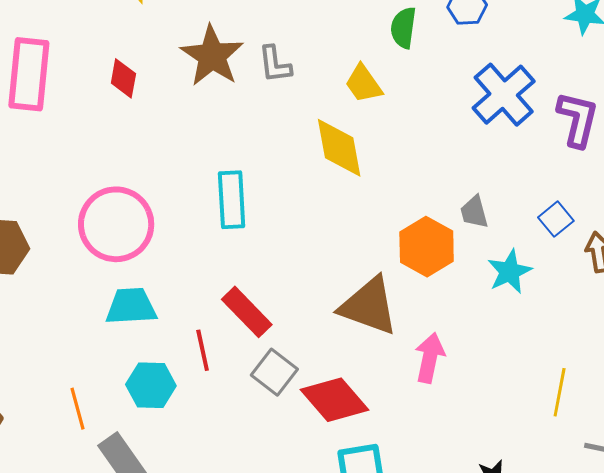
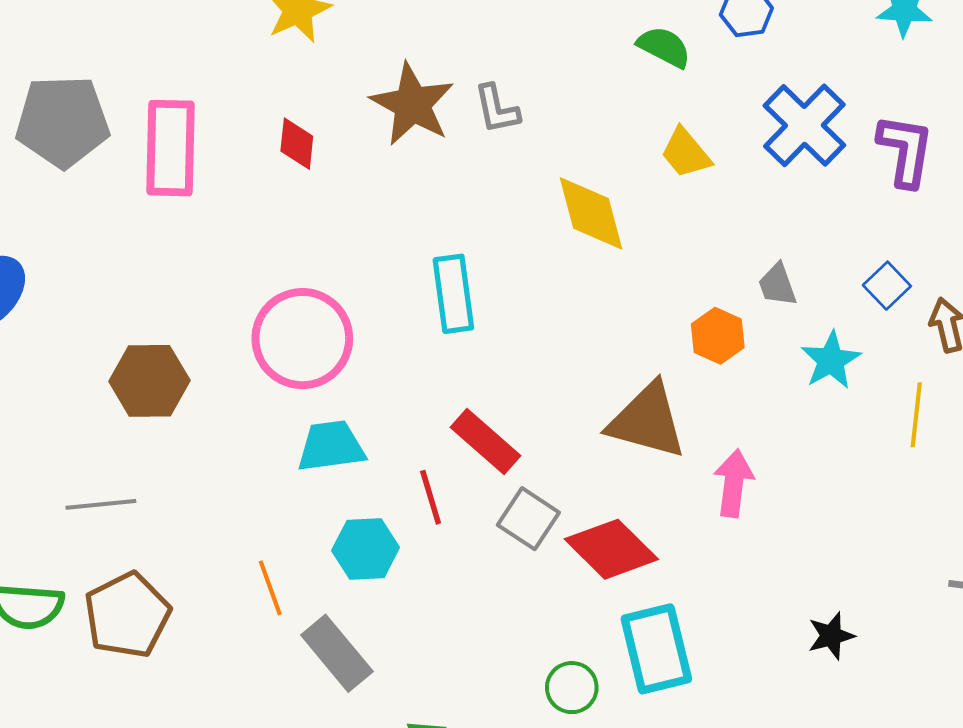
green semicircle: (403, 28) -> (664, 47), turned 114
yellow trapezoid: (363, 84) -> (686, 153), moved
orange hexagon: (427, 247) -> (718, 336), size x0.7
yellow line: (560, 392) -> (916, 415), moved

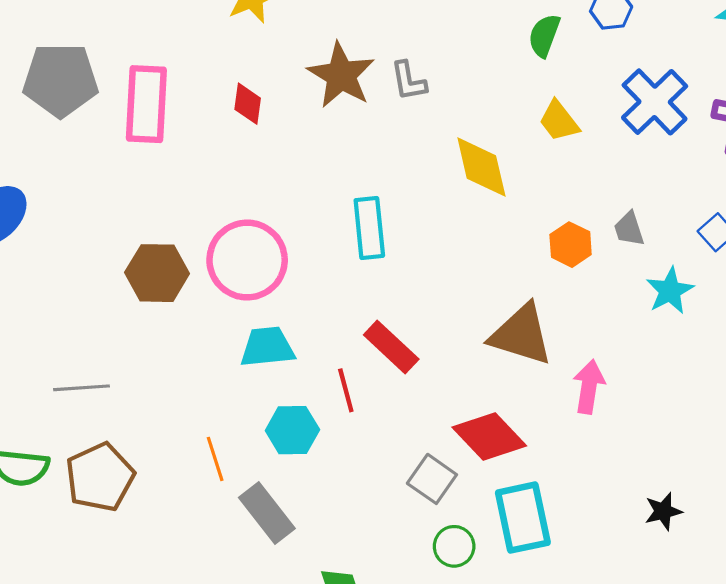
green semicircle: (664, 47) -> (544, 36), turned -99
orange hexagon: (718, 336) -> (571, 245), moved
brown hexagon: (149, 381) -> (157, 273), moved
gray square: (528, 519) -> (432, 479), moved

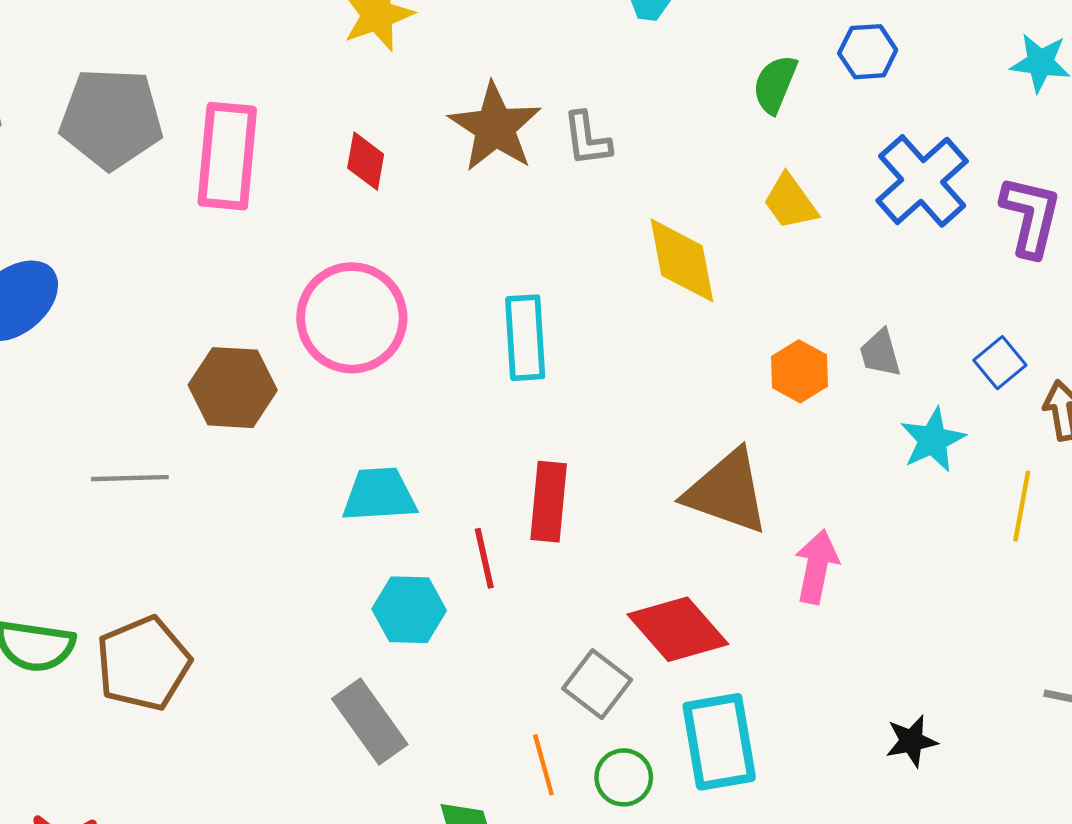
pink circle: (247, 260) -> (352, 318), moved
red rectangle: (391, 347) -> (549, 502), turned 50
gray line: (82, 388) -> (130, 478), moved
orange line: (215, 459) -> (543, 765), moved

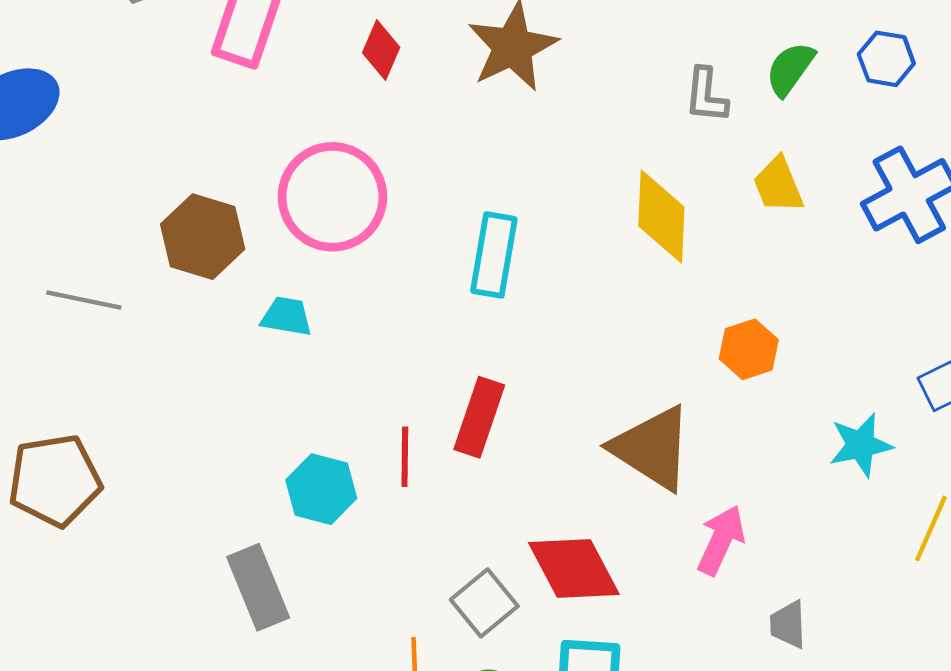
gray L-shape: (587, 139) -> (706, 95), moved
gray trapezoid: (880, 353) -> (788, 625), moved
cyan trapezoid: (379, 495) -> (286, 316), moved, size x0.7

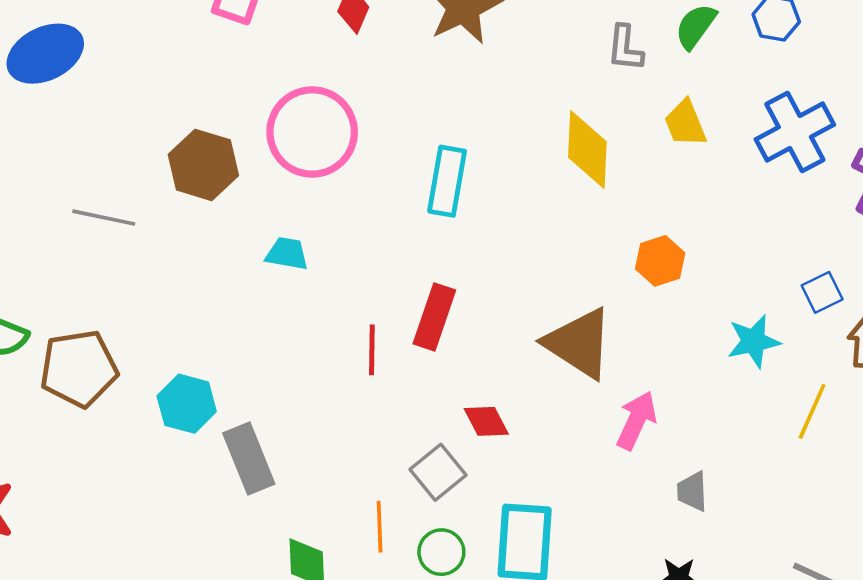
cyan trapezoid: (286, 316) -> (287, 254), moved
cyan hexagon: (321, 489) -> (187, 404), moved
red diamond: (574, 569) -> (486, 421), moved, size x0.6

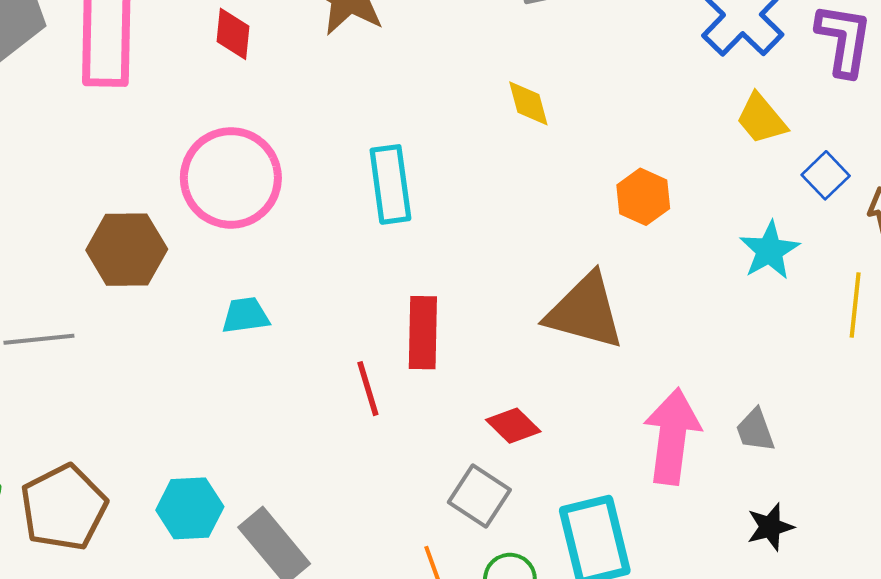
yellow trapezoid: (685, 123) -> (761, 119), moved
yellow diamond: (587, 149) -> (528, 103), size x0.6
pink arrow: (636, 420) -> (672, 436), moved, size x1.4

